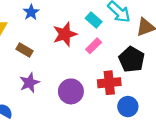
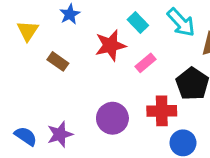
cyan rectangle: (94, 20) -> (138, 22), moved
purple star: (29, 83) -> (60, 134), moved

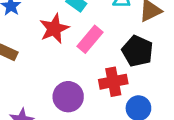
pink rectangle: (145, 63) -> (90, 39), size x1.4

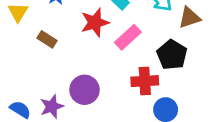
purple circle: (68, 97) -> (85, 90), moved

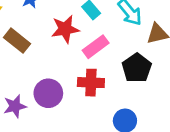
brown rectangle: (47, 39) -> (17, 41), size x1.4
red cross: (145, 81) -> (91, 83), moved

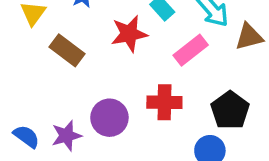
pink rectangle: (96, 47) -> (191, 50), moved
black pentagon: (137, 68) -> (230, 110), moved

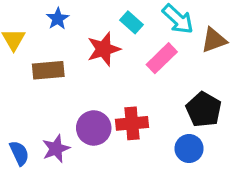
brown rectangle: (67, 50) -> (48, 70), turned -36
red cross: (164, 102) -> (132, 123), moved
blue semicircle: (26, 136) -> (19, 153), turned 35

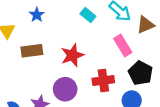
red star: (104, 49) -> (72, 55), moved
pink rectangle: (162, 58) -> (123, 46), moved, turned -75
red cross: (132, 123) -> (103, 80), moved

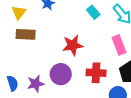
brown rectangle: (32, 51) -> (26, 34), moved

